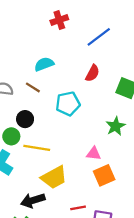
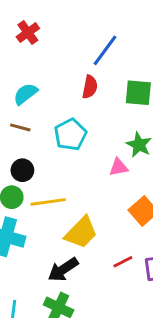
blue line: (99, 37) -> (105, 50), moved
pink triangle: (94, 154) -> (119, 167), moved

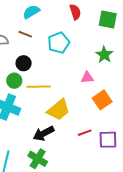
red semicircle: (90, 87) -> (75, 12), turned -35
pink triangle: (119, 167) -> (87, 77), moved

